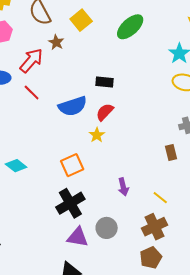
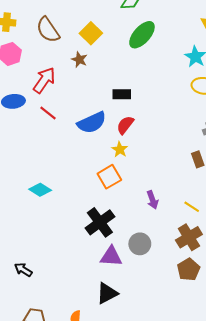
brown star: (56, 42) -> (79, 60), moved
orange square: (72, 165) -> (109, 177), moved

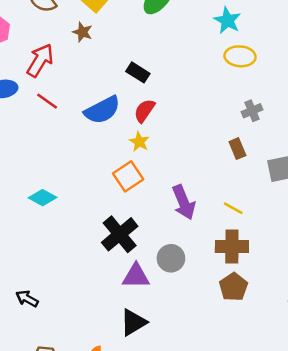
black rectangle: (122, 94) -> (138, 72), turned 36
purple arrow: (152, 200) -> (184, 202), size x1.5
brown cross: (189, 237) -> (232, 247), turned 35

